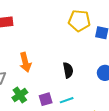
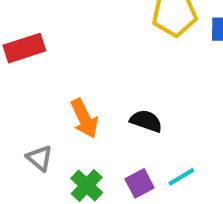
black semicircle: (68, 70) -> (146, 121), moved, turned -49

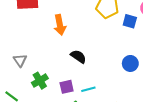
orange arrow: (84, 118) -> (60, 25), moved

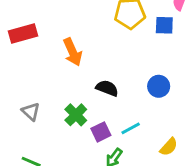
blue circle: (130, 63) -> (159, 86), moved
green cross: (40, 81) -> (76, 115), moved

